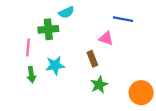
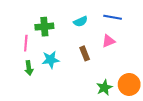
cyan semicircle: (66, 12) -> (81, 21), moved
pink triangle: (106, 38) -> (108, 41), moved, turned -40
green star: (99, 85) -> (104, 88), moved

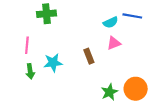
blue line: (113, 17) -> (132, 16), moved
cyan semicircle: (81, 21) -> (111, 22), moved
green cross: (44, 27) -> (46, 14), moved

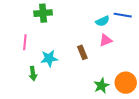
green arrow: (30, 71) -> (33, 74), moved

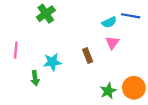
green cross: (43, 13) -> (46, 14), turned -30
pink triangle: (106, 40) -> (112, 43), turned -32
pink line: (25, 42) -> (16, 50), moved

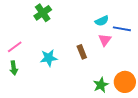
blue line: (131, 16) -> (122, 29), moved
pink line: (16, 50) -> (15, 47), turned 49
green arrow: (35, 78) -> (14, 68), moved

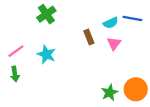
blue line: (122, 29) -> (132, 19), moved
brown rectangle: (82, 52) -> (89, 37), moved
cyan star: (49, 58) -> (46, 54), moved, turned 30

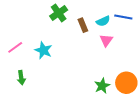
green cross: (46, 14) -> (59, 13), moved
brown rectangle: (89, 37) -> (83, 25), moved
green arrow: (15, 74) -> (21, 78), moved

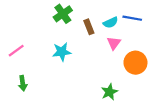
cyan star: (43, 50) -> (62, 52), moved, turned -30
orange circle: (126, 83) -> (135, 63), moved

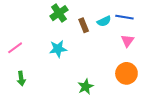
pink triangle: (114, 43) -> (128, 41), moved
orange circle: (135, 63) -> (126, 73), moved
green star: (109, 92) -> (86, 87), moved

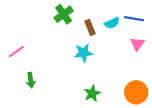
cyan star: (58, 49) -> (83, 53), moved
orange circle: (126, 73) -> (136, 92), moved
green arrow: (21, 78) -> (31, 80), moved

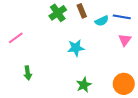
brown rectangle: (90, 27) -> (82, 11), moved
pink line: (16, 52) -> (16, 38), moved

